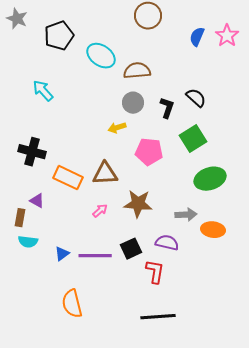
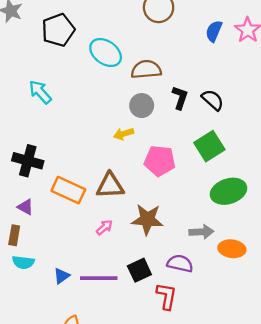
black L-shape: (167, 108) -> (180, 98), moved
purple triangle: (37, 201) -> (25, 207), moved

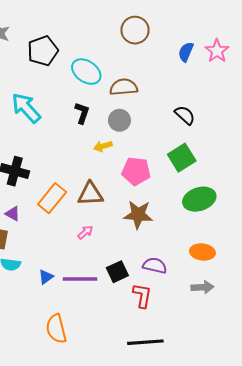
cyan arrow: (40, 92) -> (26, 108), size x1.4
black L-shape: (180, 98) -> (82, 113), moved
orange rectangle: (68, 190) -> (52, 198), turned -76
brown star: (147, 219) -> (138, 215), moved
gray arrow: (201, 232) -> (202, 287), moved

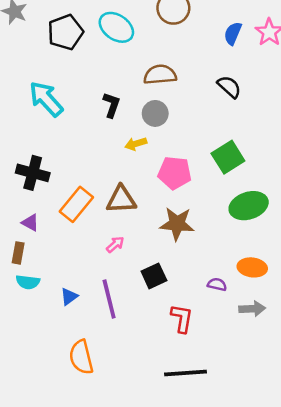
cyan ellipse: (86, 72) -> (116, 27), moved
black semicircle: (185, 115) -> (229, 87), moved
purple semicircle: (155, 265) -> (217, 284), moved, size x0.7
black square: (117, 272) -> (154, 276), moved
purple line: (80, 279) -> (109, 299), turned 76

